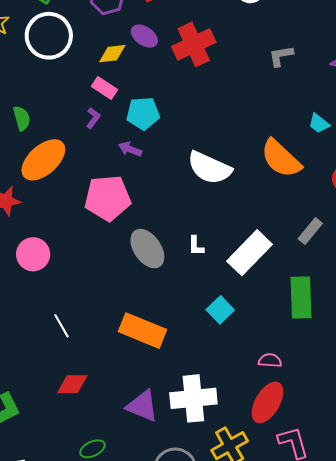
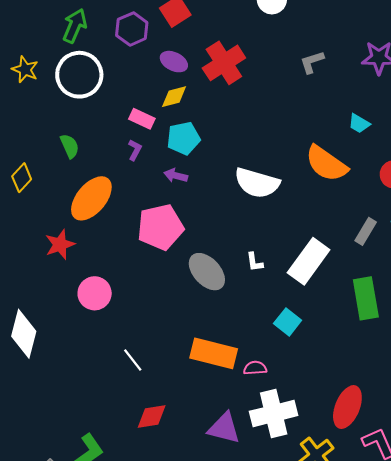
yellow diamond: (112, 54) -> (174, 97), moved
green semicircle: (22, 118) -> (70, 146), moved
pink semicircle: (270, 360) -> (255, 368), moved

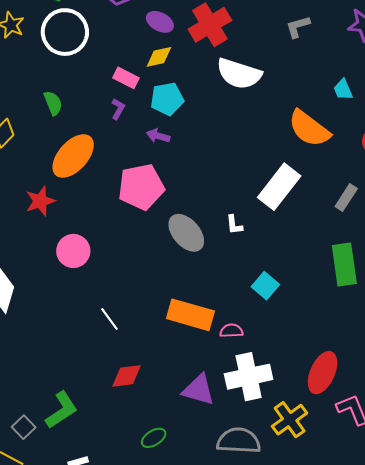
cyan trapezoid: (359, 123) -> (343, 90), turned 35
white semicircle: (257, 183) -> (239, 74), moved
white rectangle: (309, 261) -> (279, 187), moved

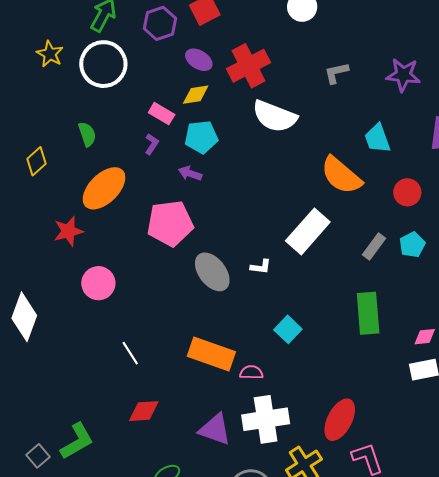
cyan trapezoid: (343, 90) -> (377, 138), size x1.4
white L-shape: (234, 225) -> (261, 267), turned -80

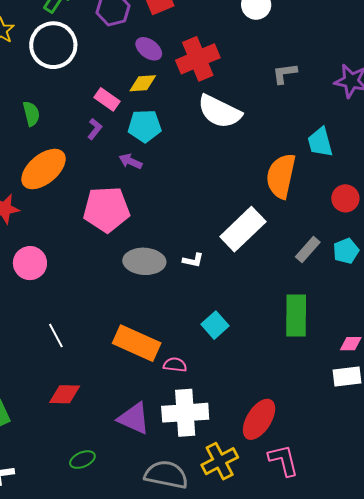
orange semicircle: (341, 175) -> (281, 176), turned 57
gray ellipse: (212, 272) -> (144, 261), turned -54

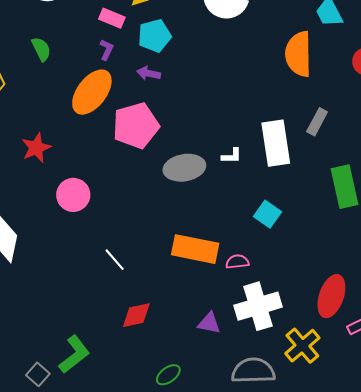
orange ellipse: (44, 169) -> (92, 92), moved
white rectangle: (243, 229) -> (276, 143), moved, turned -42
gray rectangle: (308, 250) -> (317, 122), moved
purple triangle: (134, 418) -> (209, 323), size x0.7

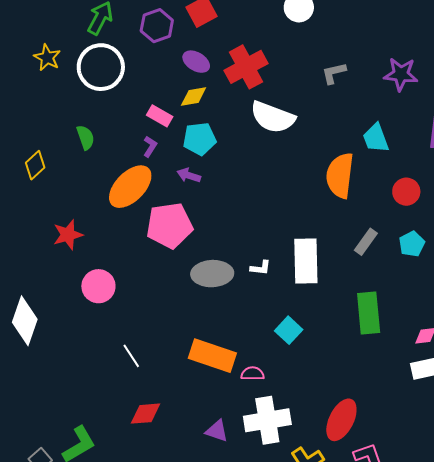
gray rectangle: (317, 122) -> (366, 242), moved

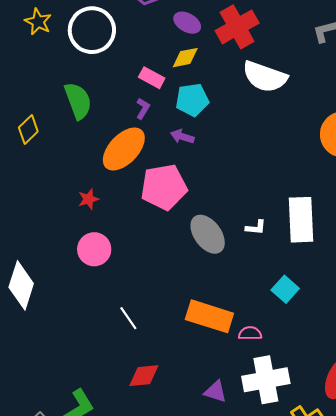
green semicircle: (85, 137) -> (78, 101), size x1.5
red star: (68, 235) -> (88, 199), moved, size x0.7
gray ellipse: (212, 274) -> (208, 234), turned 57

